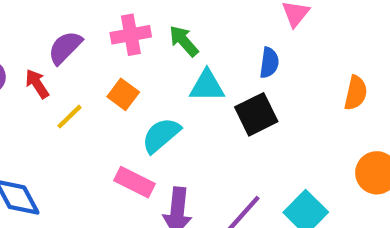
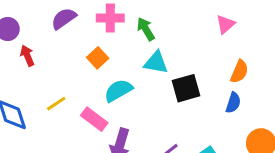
blue semicircle: (269, 63) -> (233, 103), moved
red arrow: (37, 84) -> (27, 56), moved
orange semicircle: (356, 93) -> (239, 72), moved
yellow line: (70, 117) -> (56, 104), moved

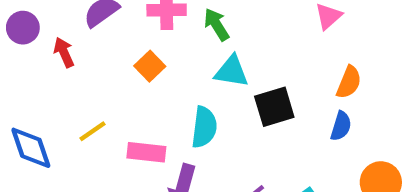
red arrow: (27, 56) -> (64, 52), moved
cyan semicircle: (118, 90) -> (204, 127), moved, turned 128
pink rectangle: (94, 119) -> (146, 152), turned -30

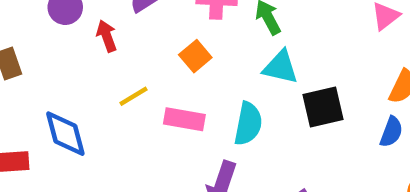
yellow line: (92, 131) -> (134, 96), moved
pink rectangle: (146, 152) -> (184, 119), moved

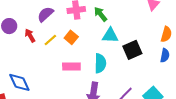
yellow line: (134, 96) -> (50, 40), moved

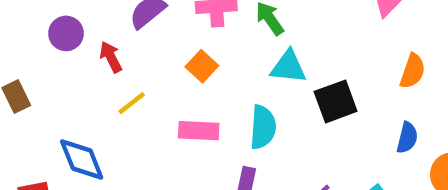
yellow line: (50, 40) -> (132, 103), moved
blue semicircle: (165, 55) -> (407, 138), moved

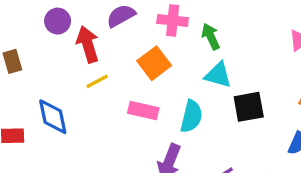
red arrow: (111, 57) -> (88, 44), size x1.5
orange square: (202, 66) -> (154, 63), size x1.4

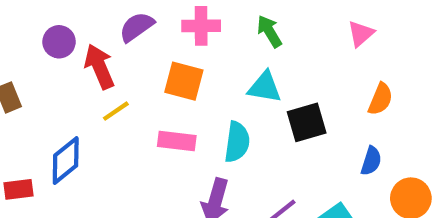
green arrow: (211, 37) -> (269, 31), moved
orange square: (154, 63) -> (184, 81), turned -32
blue diamond: (53, 117) -> (66, 161), turned 69

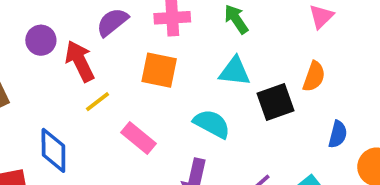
orange semicircle: (380, 99) -> (314, 76), moved
pink rectangle: (177, 141) -> (138, 138), moved, turned 36
cyan semicircle: (237, 142) -> (212, 124), turned -66
blue diamond: (66, 161) -> (53, 150), turned -48

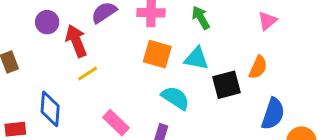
orange square: (159, 70) -> (157, 54), moved
blue semicircle: (338, 134) -> (273, 114), size x1.5
pink rectangle: (138, 138) -> (116, 123), moved

